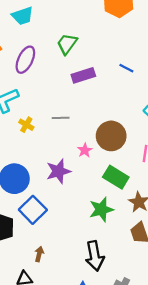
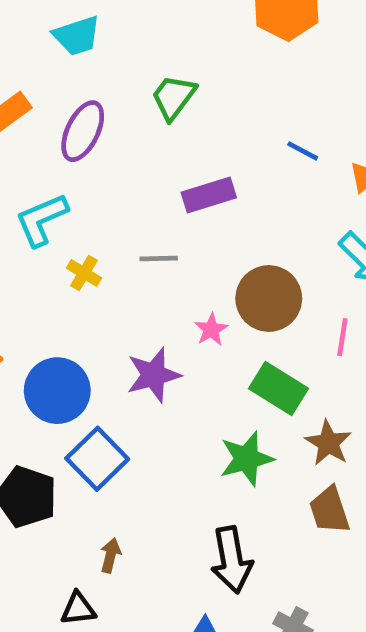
purple rectangle: (83, 75) -> (209, 195), moved

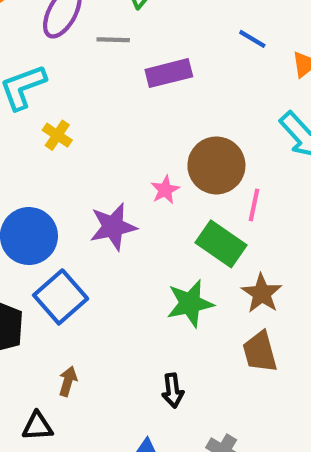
gray line: (159, 259) -> (113, 40), moved
pink line: (342, 337) -> (254, 205), moved
black arrow: (232, 560) -> (173, 390), size x0.6

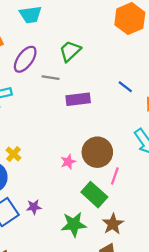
yellow cross: (57, 135) -> (13, 154), moved
purple star: (113, 227) -> (34, 207), moved, size x0.6

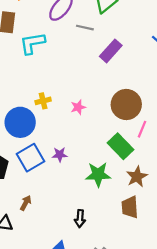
purple rectangle: (78, 99) -> (111, 51), turned -45
yellow cross: (13, 154) -> (43, 101), turned 32
pink star: (68, 162) -> (78, 107), moved

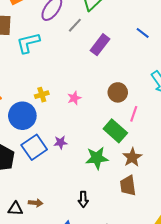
gray line: (85, 28) -> (75, 25), turned -56
brown circle: (126, 105) -> (118, 92), size x0.7
brown arrow: (26, 203) -> (36, 203), moved, turned 72

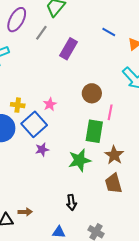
yellow cross: (42, 95) -> (18, 105), turned 32
green rectangle: (115, 131) -> (94, 131), turned 65
blue square: (34, 147) -> (34, 124), moved

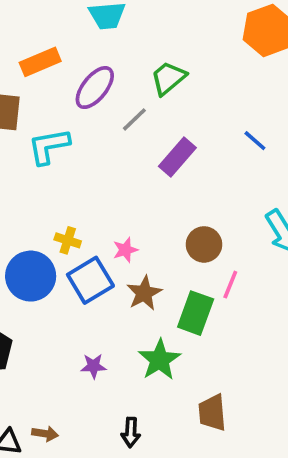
purple star: (42, 150) -> (94, 366), moved
brown star: (114, 155) -> (144, 293), moved
green star: (80, 160) -> (160, 360), turned -30

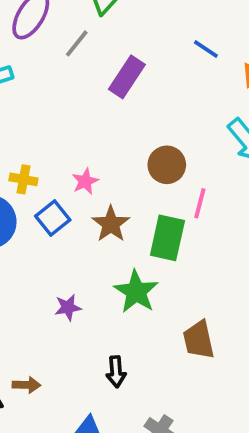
blue square: (90, 280) -> (53, 218), size x0.7

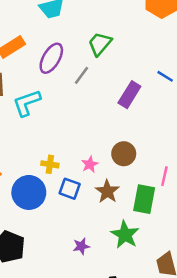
purple rectangle: (127, 77) -> (129, 95), moved
brown circle: (167, 165) -> (124, 154), moved
blue square: (53, 218) -> (70, 189), turned -30

